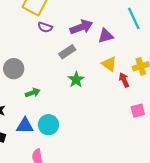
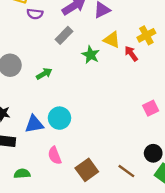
green star: (76, 80) -> (91, 55), moved
green arrow: (33, 93) -> (44, 74), moved
pink square: (138, 111) -> (151, 108), moved

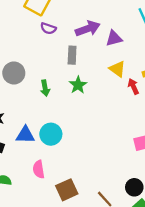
gray rectangle: (64, 35) -> (72, 55), turned -54
green star: (91, 55) -> (78, 85), moved
green arrow: (44, 74) -> (45, 88), turned 98

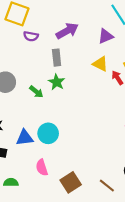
purple triangle: (114, 38) -> (106, 36), moved
green star: (78, 85) -> (57, 82), moved
green arrow: (45, 88) -> (36, 92), turned -32

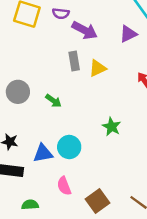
purple arrow: (67, 31) -> (85, 30), turned 60
purple semicircle: (31, 36) -> (61, 13), moved
yellow triangle: (100, 64) -> (98, 68), moved, turned -49
green star: (57, 82) -> (112, 127), moved

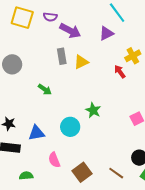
gray circle: (18, 92) -> (12, 64), moved
cyan circle: (69, 147) -> (70, 127), moved

